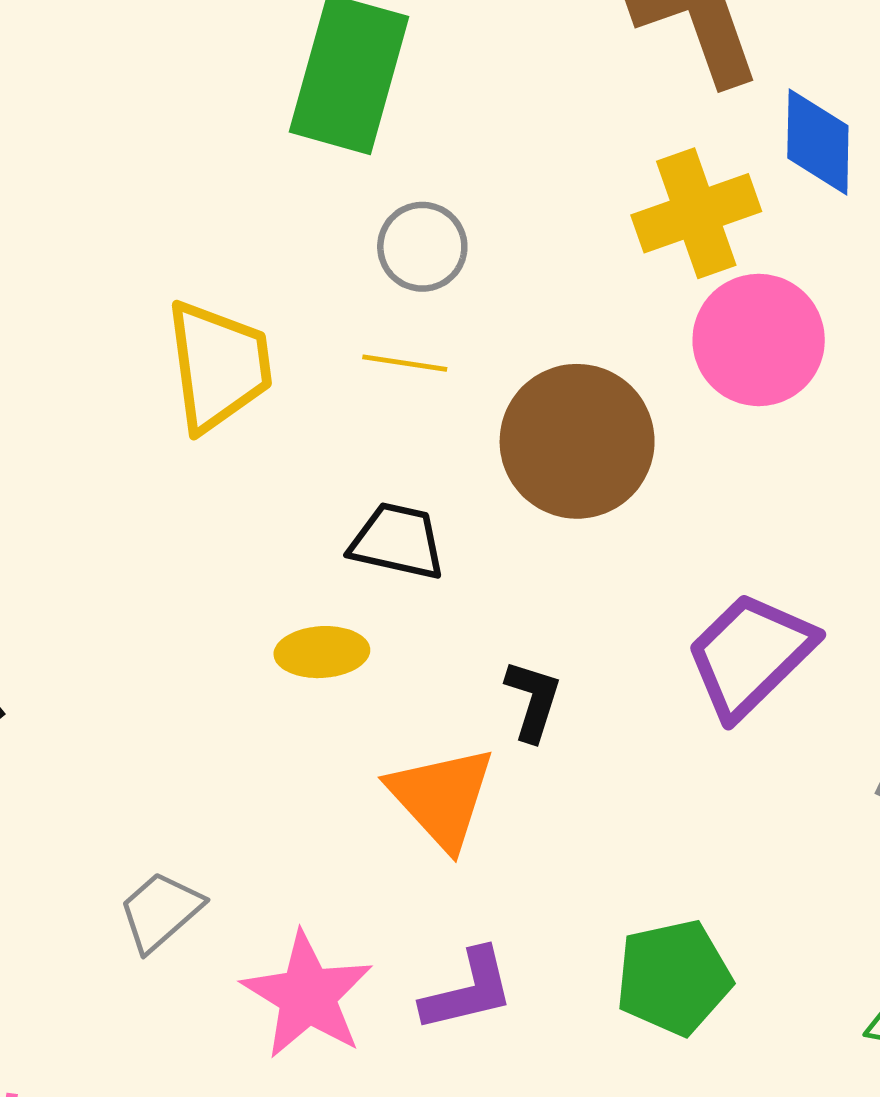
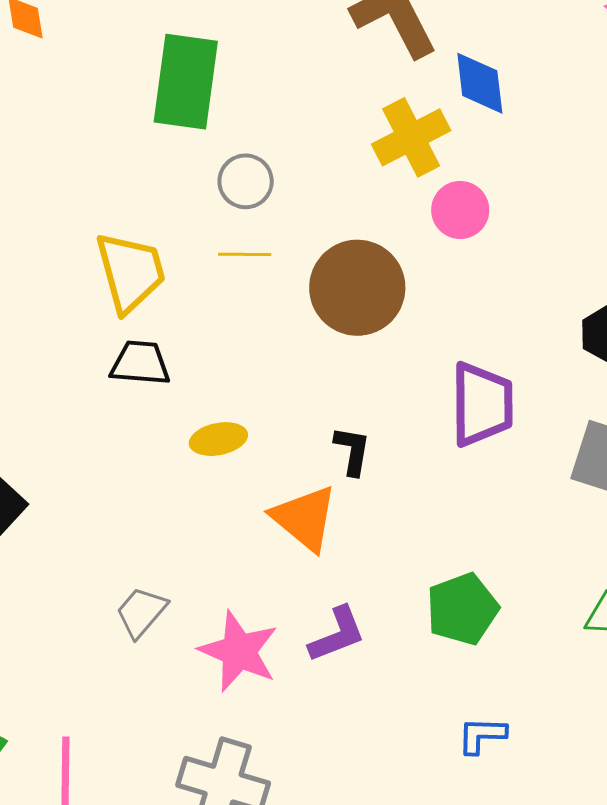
pink circle: (759, 340) -> (460, 210), size x0.7
black trapezoid: (397, 541) -> (140, 363), moved
purple trapezoid: (750, 655) -> (482, 404), turned 142

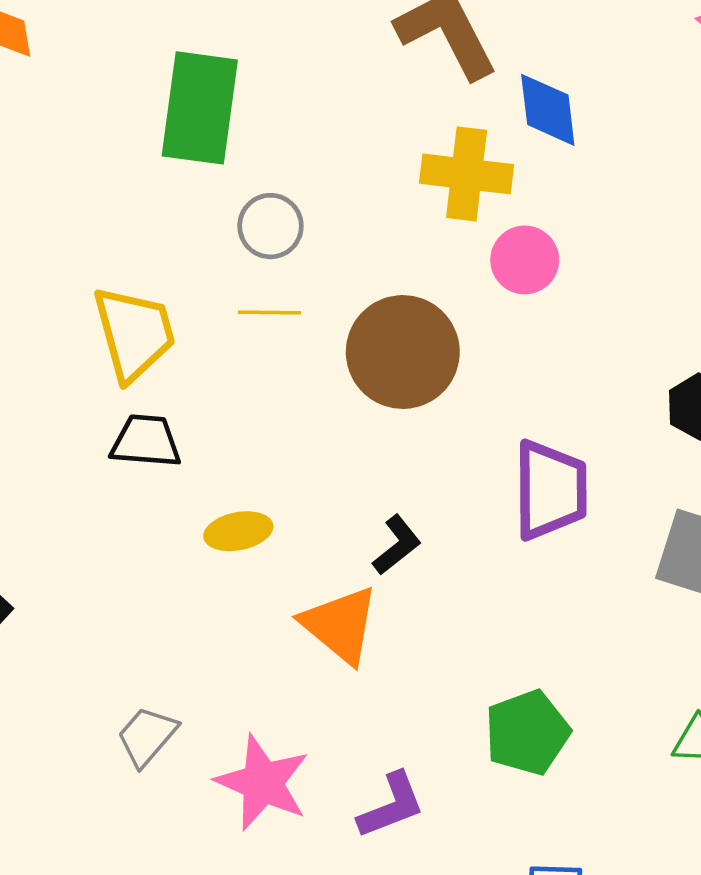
yellow cross: (411, 137) -> (467, 174), turned 34
black L-shape: (352, 451) -> (397, 545), turned 42
purple L-shape: (337, 634) -> (391, 805), moved

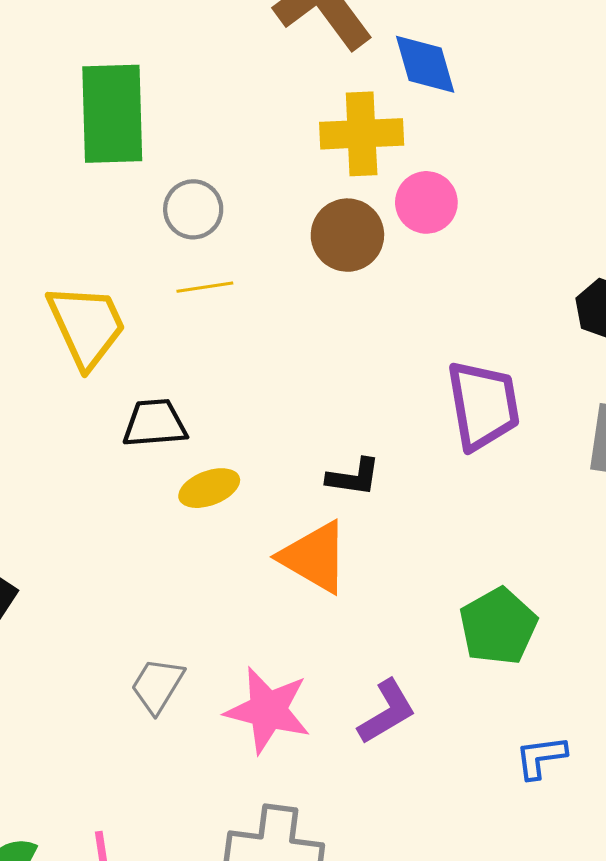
brown circle: (403, 352) -> (347, 235), moved, size x0.7
black trapezoid: (146, 441) -> (155, 423), moved
black L-shape: (397, 545) -> (354, 477), turned 56

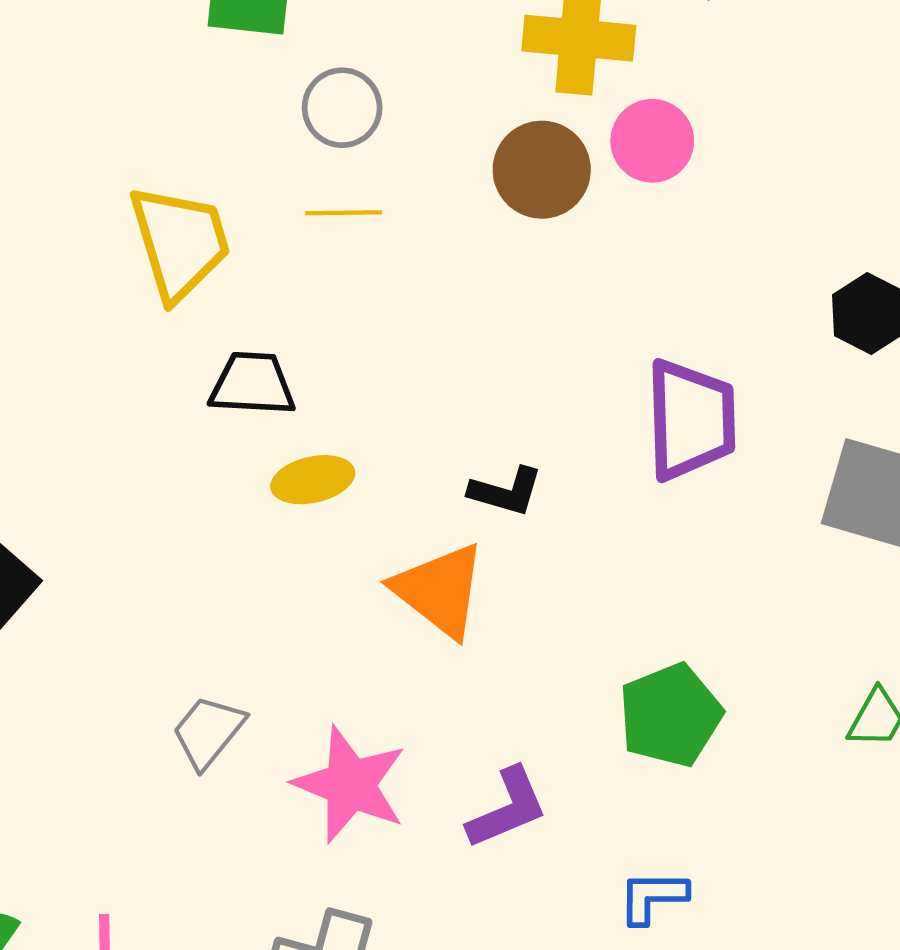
blue L-shape: (541, 757) -> (653, 897), moved

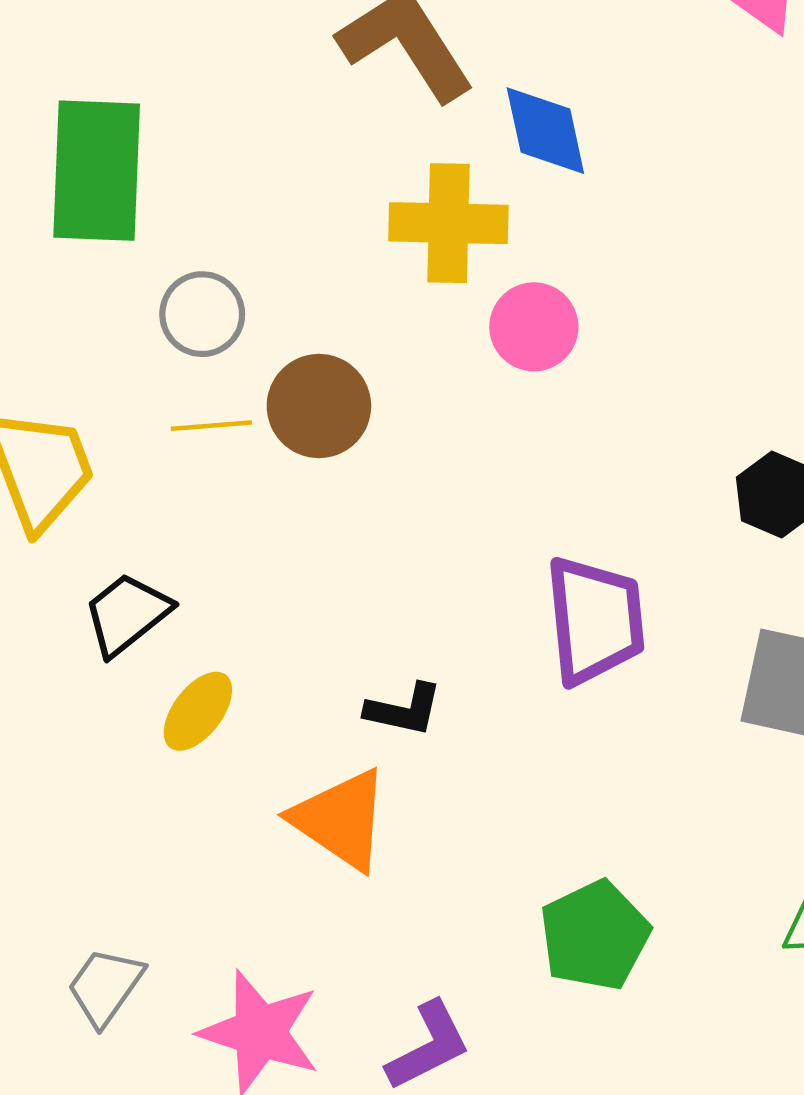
brown circle: (542, 170) -> (319, 406), moved
black trapezoid: (252, 384) -> (127, 614), turned -38
yellow ellipse: (313, 480) -> (198, 711), turned -36

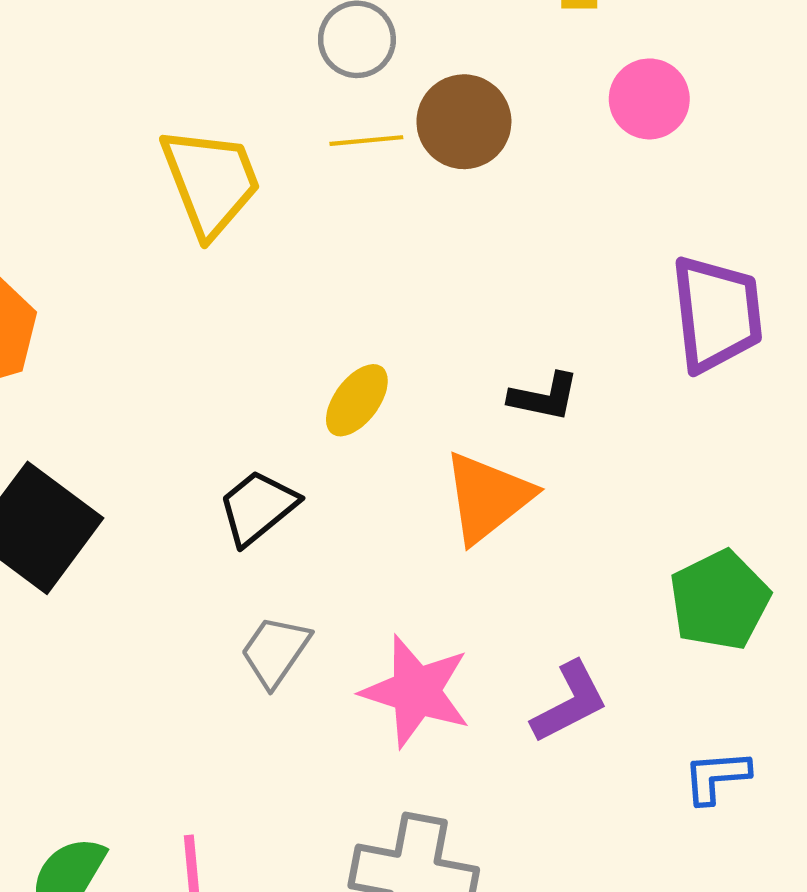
pink circle: (534, 327) -> (649, 99), moved
black trapezoid: (127, 614) -> (258, 507), moved
orange triangle: (341, 819) -> (488, 497), turned 48

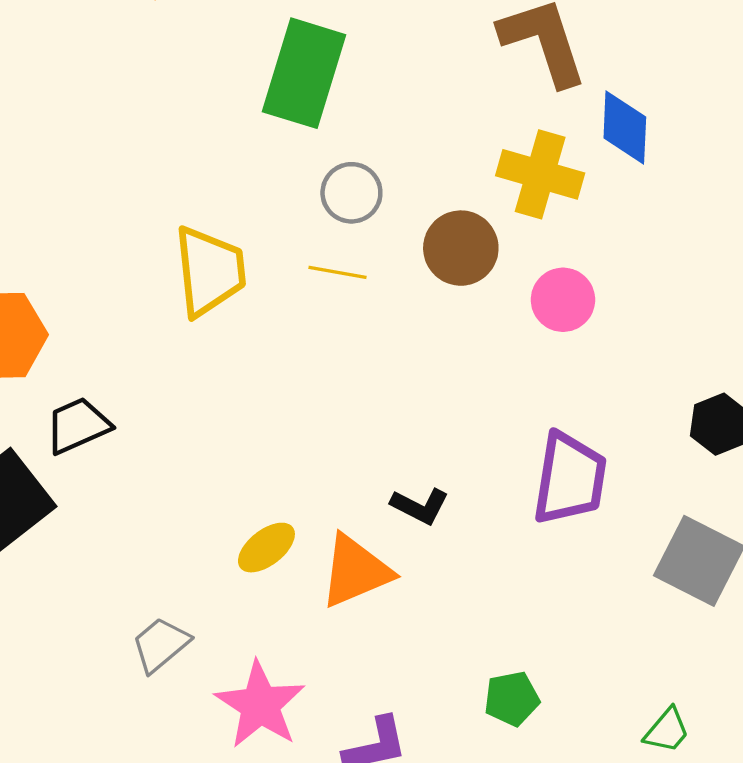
brown circle: (464, 122) -> (461, 248), moved
yellow ellipse: (357, 400) -> (266, 548), moved
black trapezoid: (258, 507) -> (78, 425), moved
green pentagon: (720, 600) -> (512, 699), size x0.7

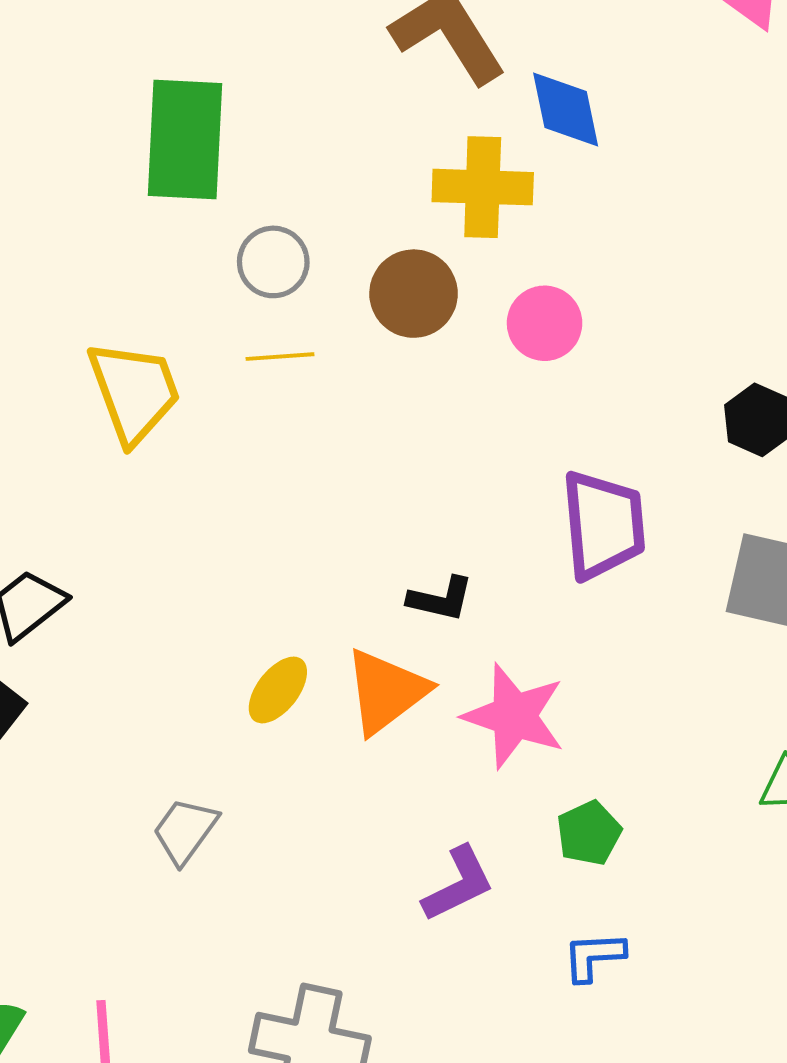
green pentagon: (512, 699) -> (589, 833), moved
pink star: (260, 705) -> (514, 716), moved

